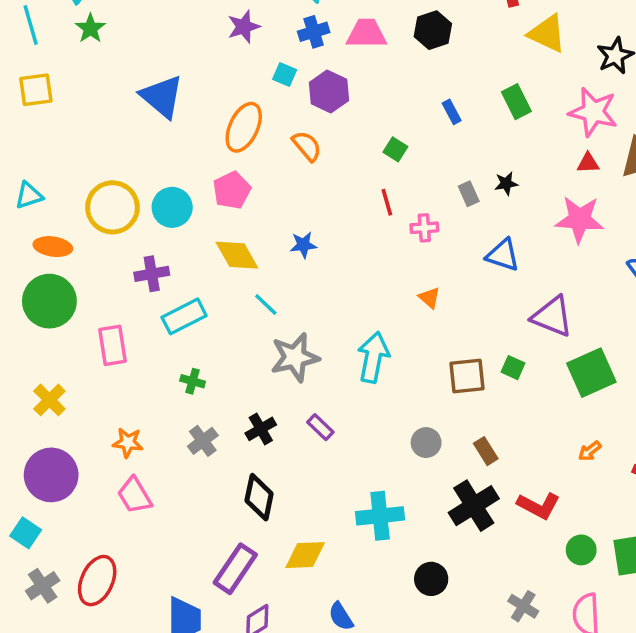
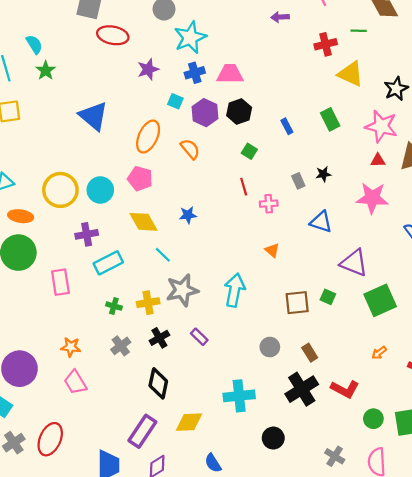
black hexagon: (433, 30) -> (239, 111), moved
pink pentagon: (232, 190) -> (140, 179), turned -30
yellow cross: (49, 400) -> (148, 303), moved, turned 35

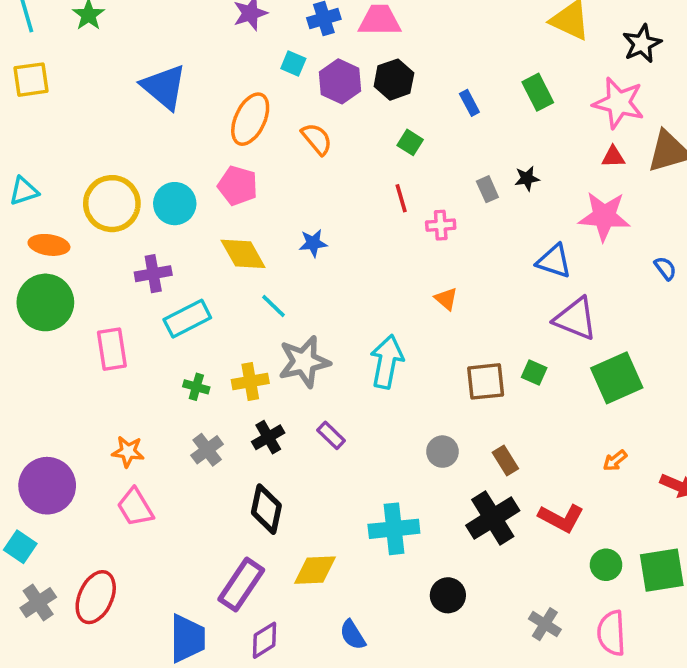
blue triangle: (321, 222) -> (554, 261), moved

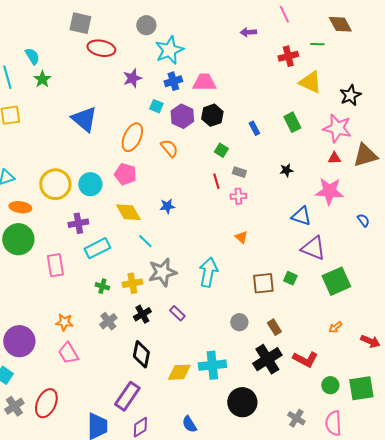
gray rectangle: (487, 189) -> (239, 172), moved, turned -48
yellow diamond: (315, 570) -> (179, 372), moved
black circle: (448, 595) -> (242, 402), size x1.5

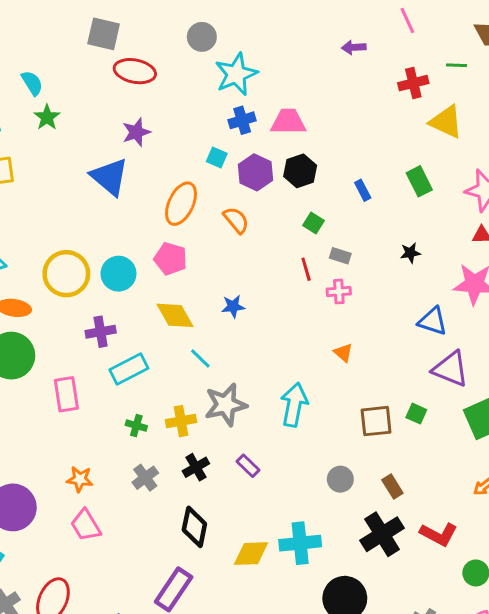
purple star: (132, 78) -> (136, 132), moved

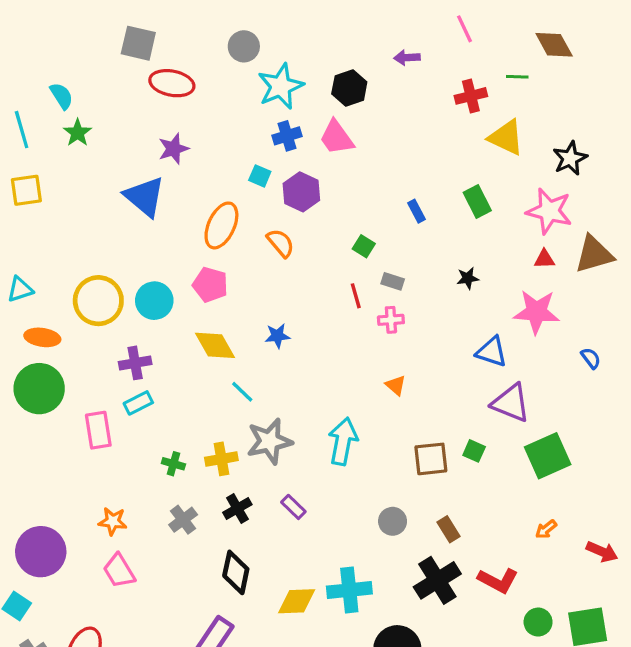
pink trapezoid: (288, 122) -> (337, 138), turned -126
black hexagon: (300, 171) -> (349, 88), moved
cyan rectangle: (129, 369) -> (138, 403), moved, size x0.7

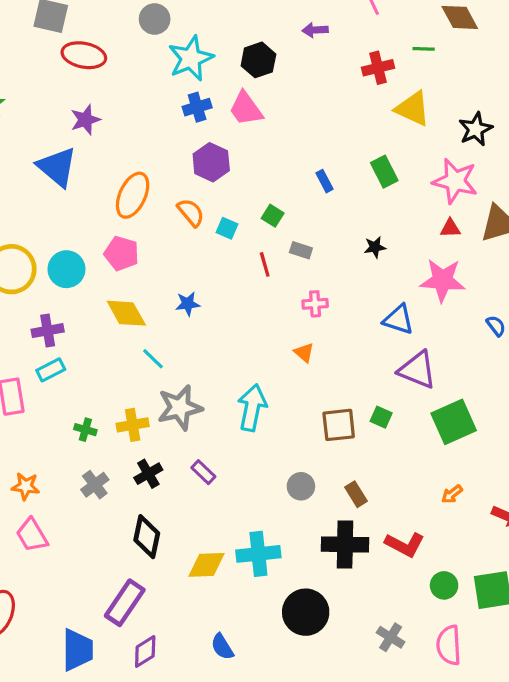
cyan square: (260, 176) -> (227, 228), moved
pink cross: (391, 320) -> (315, 304), moved
black cross: (437, 580) -> (345, 544), turned 33

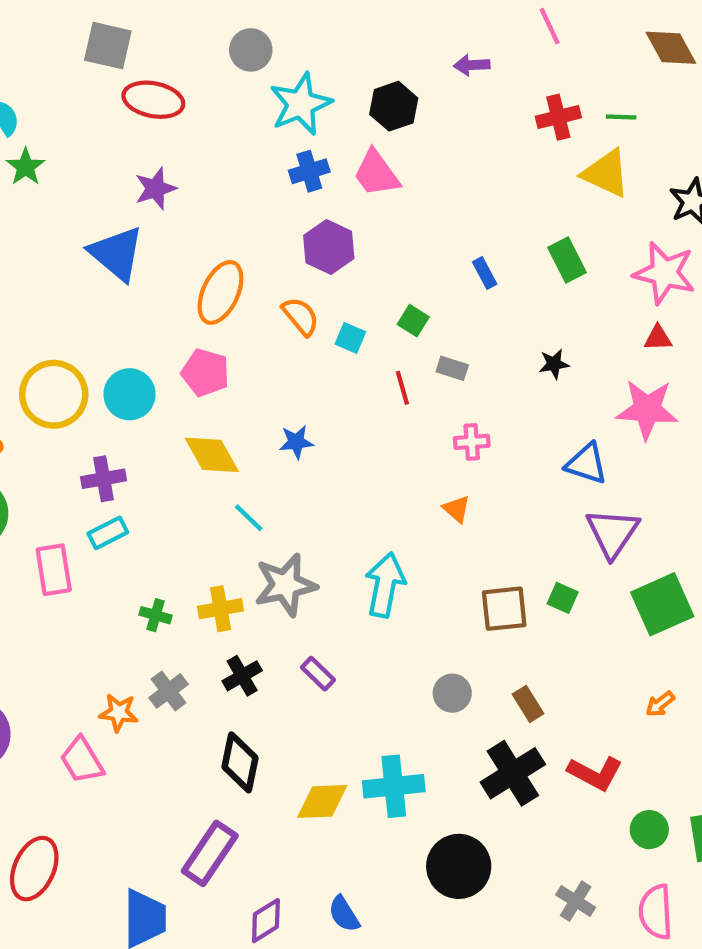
green line: (424, 49) -> (621, 117), moved
purple triangle: (417, 370) -> (612, 533), turned 42
orange star: (26, 486) -> (119, 713), moved
black cross: (345, 544) -> (513, 773), turned -33
purple diamond: (145, 651) -> (266, 921), moved

